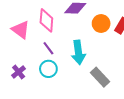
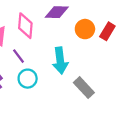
purple line: (48, 48) -> (19, 56), moved

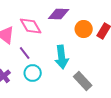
pink diamond: (25, 26) -> (31, 26), turned -35

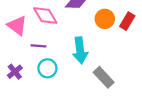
purple line: (25, 53) -> (38, 46), turned -48

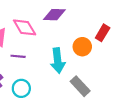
orange circle: (105, 19) -> (82, 47), moved
cyan circle: (47, 68) -> (21, 88), moved

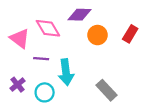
orange circle: (82, 47) -> (97, 35), moved
cyan arrow: (58, 61) -> (66, 72), moved

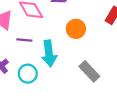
orange circle: (97, 35) -> (76, 29), moved

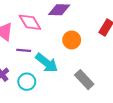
cyan arrow: (49, 53) -> (47, 63), turned -45

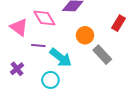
gray rectangle: (84, 80) -> (102, 55), moved
cyan circle: (27, 82) -> (50, 80), moved

